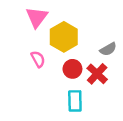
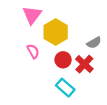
cyan rectangle: (75, 101) -> (65, 88), turned -48

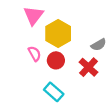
red circle: (63, 60) -> (56, 60), moved
cyan rectangle: (65, 88) -> (54, 92), moved

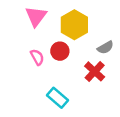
yellow hexagon: (58, 33) -> (74, 25), moved
red circle: (56, 60) -> (60, 51), moved

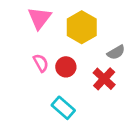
red circle: (60, 51) -> (66, 67), moved

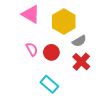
pink triangle: (39, 18) -> (31, 14), turned -36
gray semicircle: (116, 52) -> (79, 41), moved

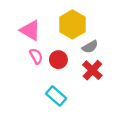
pink triangle: (31, 14) -> (30, 30), moved

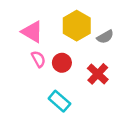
gray semicircle: (90, 47) -> (105, 37), moved

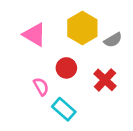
pink semicircle: (38, 59) -> (41, 87), moved

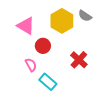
gray semicircle: (113, 40) -> (85, 16), moved, turned 64
red circle: (66, 68) -> (43, 46), moved

